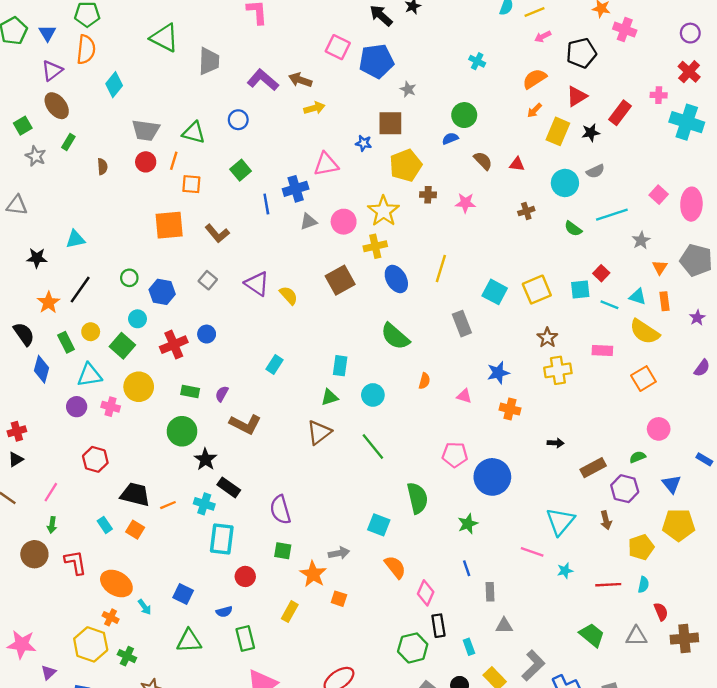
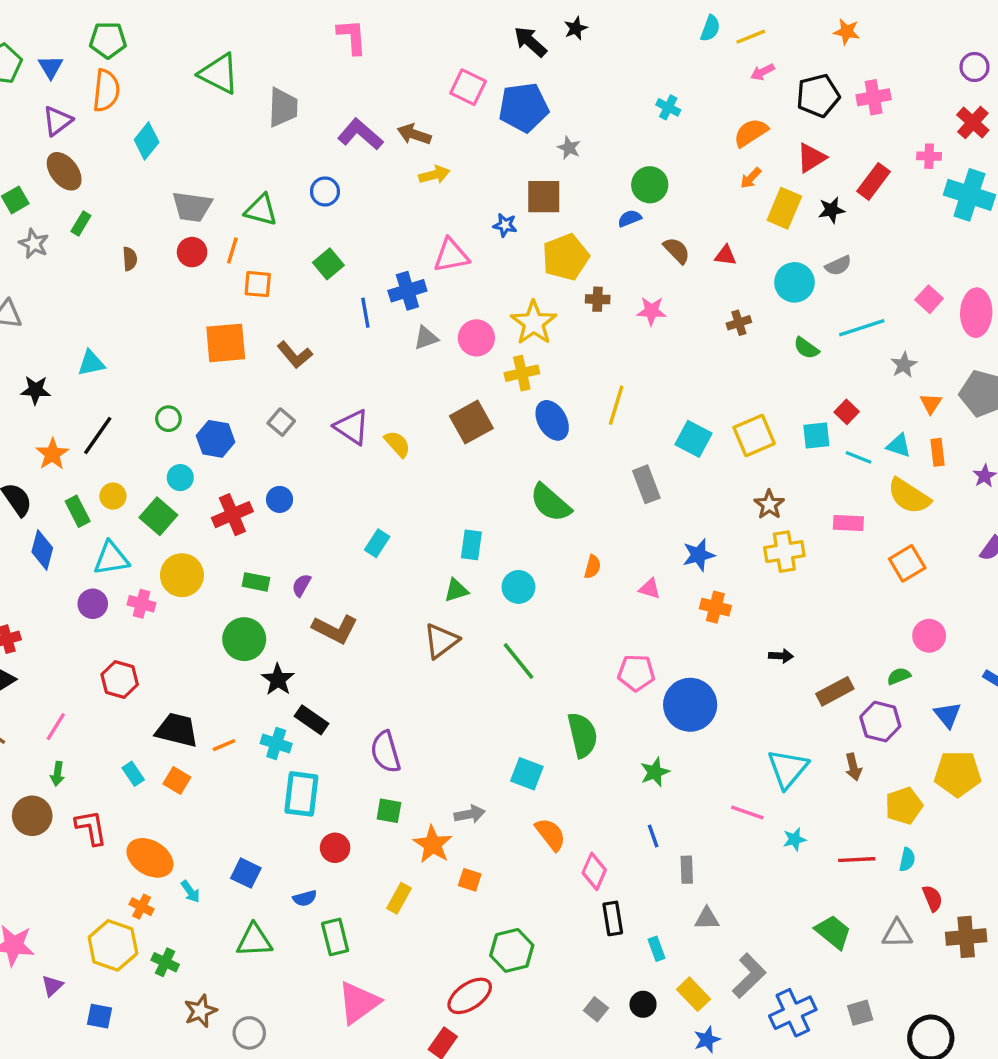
pink cross: (625, 30) -> (874, 97), moved, turned -30
green hexagon: (413, 648) -> (512, 950), moved

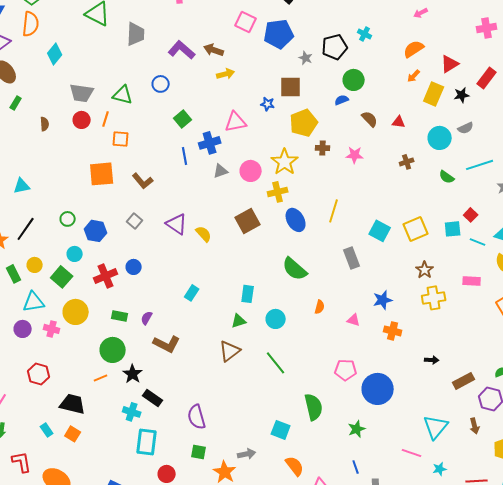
black pentagon: (818, 96) -> (335, 47), moved
green square: (328, 264) -> (183, 119), moved
orange line: (224, 745) -> (101, 378), moved

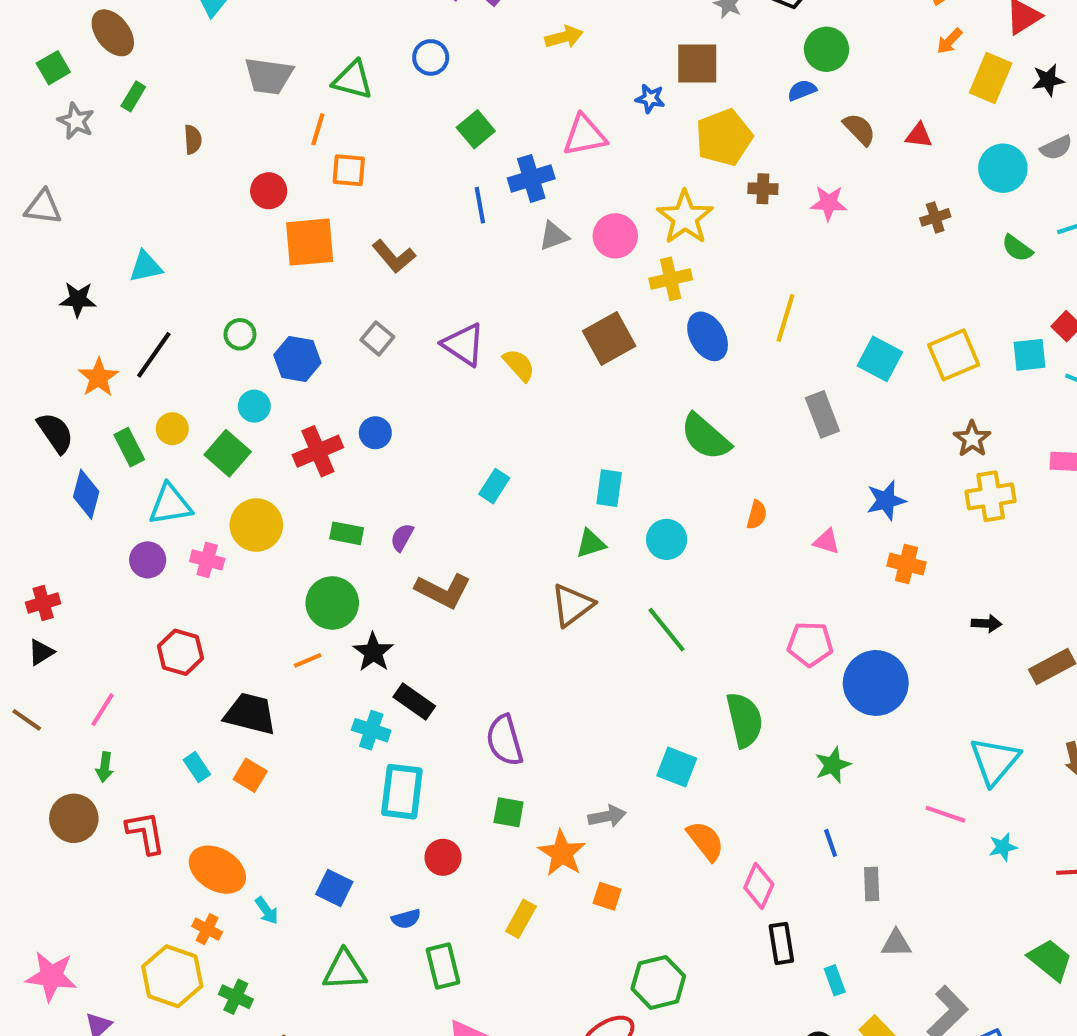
red circle: (82, 120) -> (269, 191), moved

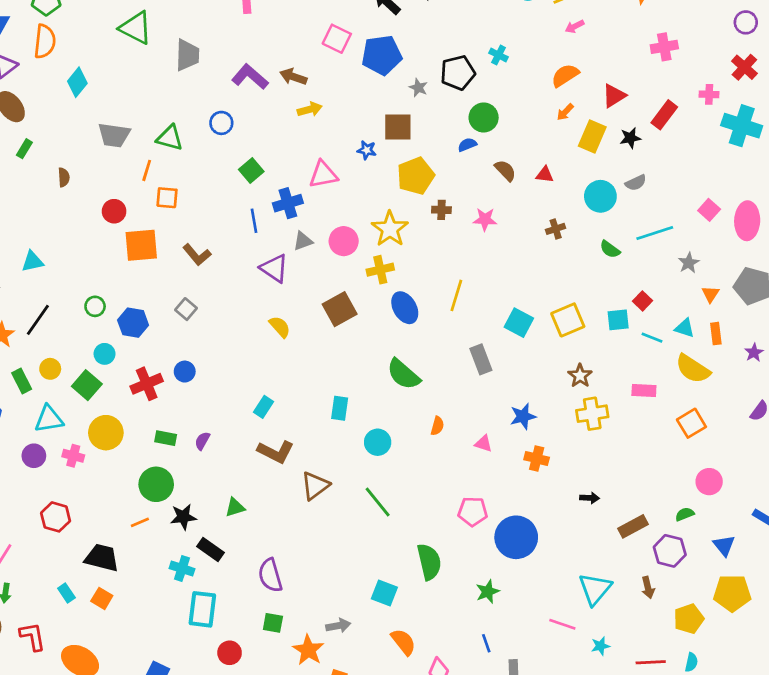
purple triangle: (463, 345) -> (274, 268), moved
green triangle: (591, 544) -> (235, 507), moved
brown L-shape: (443, 591) -> (276, 452), moved
black star: (373, 652) -> (183, 517), turned 30

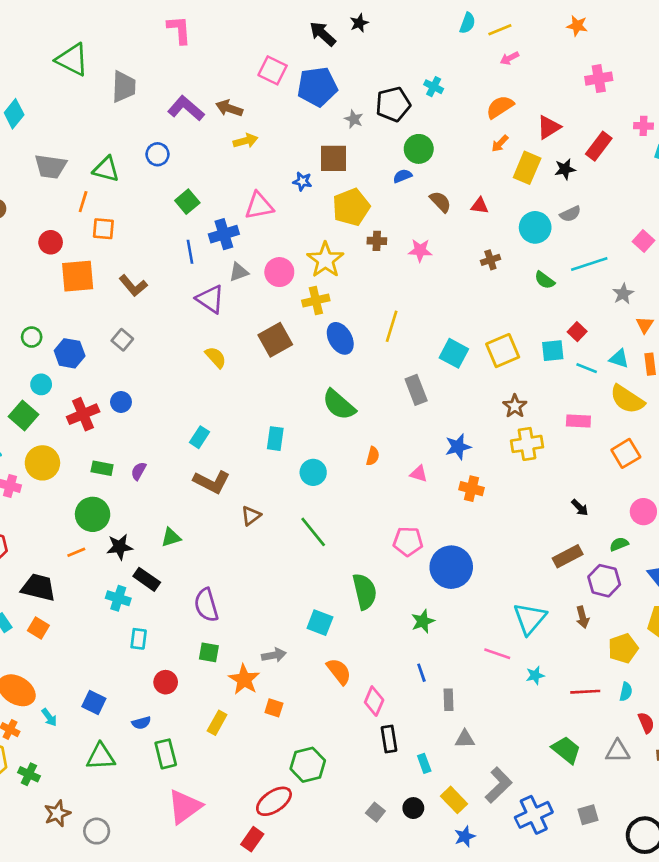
brown triangle: (315, 486) -> (251, 516), size x0.7
black arrow: (590, 498) -> (580, 508), moved, turned 42
cyan rectangle: (202, 609) -> (139, 639), size x0.6

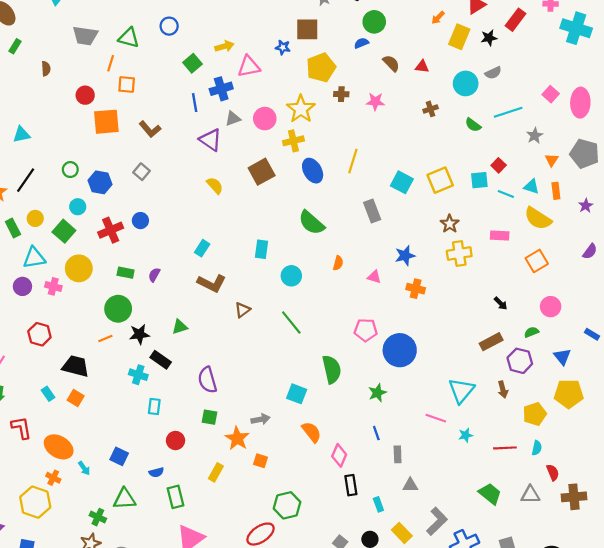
yellow arrow: (245, 141) -> (224, 46), moved
green cross: (29, 774) -> (98, 517), moved

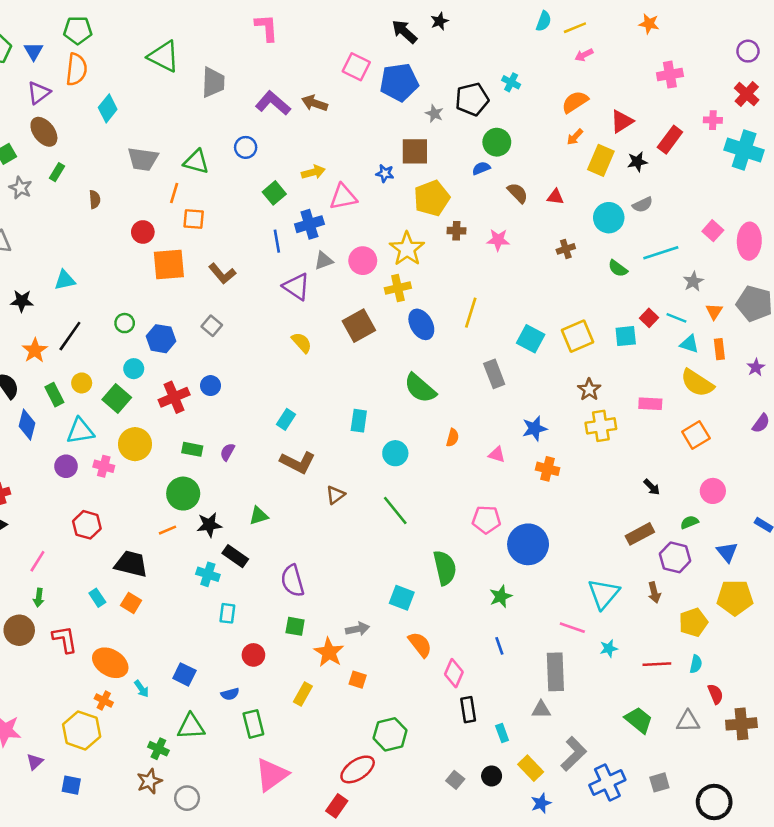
cyan line: (506, 194) -> (676, 318), moved
gray rectangle: (398, 454) -> (555, 672), moved, size x1.8

